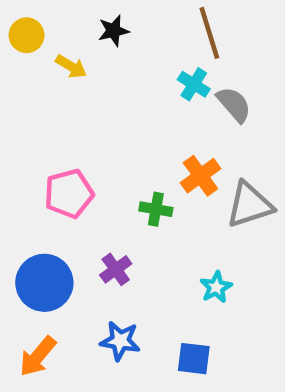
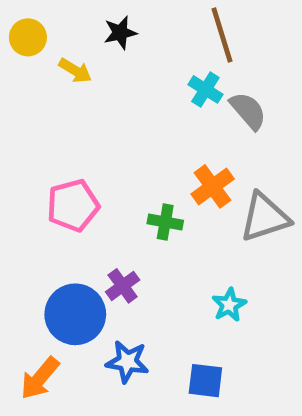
blue circle: (44, 283) -> (75, 314), moved

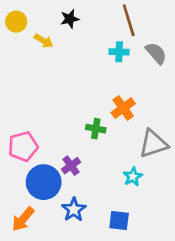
cyan cross: (205, 89) -> (119, 52), turned -30
gray semicircle: (248, 111) -> (156, 53), moved
pink pentagon: (73, 205) -> (23, 146), moved
gray triangle: (265, 217) -> (153, 144), moved
blue star: (127, 362) -> (74, 210), turned 30

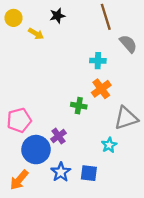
cyan cross: (119, 52) -> (98, 61), moved
blue square: (119, 220) -> (89, 173), moved

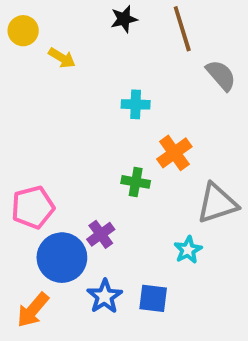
black star: (57, 16) -> (124, 19), moved
cyan cross: (98, 61) -> (136, 104), moved

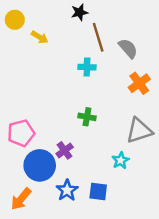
brown line: (182, 29) -> (98, 37), moved
gray semicircle: (221, 75) -> (128, 48), moved
orange cross: (174, 153) -> (139, 83), moved

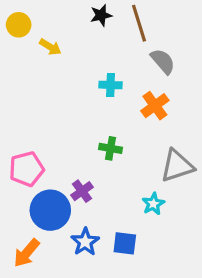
brown line: (98, 37) -> (139, 23), moved
orange cross: (139, 83) -> (155, 106), moved

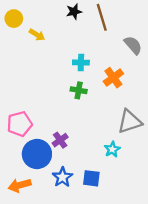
gray semicircle: (163, 61) -> (133, 45), moved
green cross: (111, 148) -> (79, 90), moved
orange arrow: (27, 253) -> (20, 185), turned 35

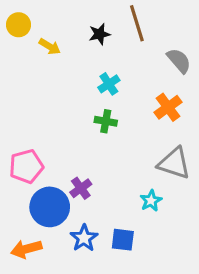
black star: (74, 12) -> (100, 34), moved
cyan cross: (81, 63) -> (109, 84), turned -35
orange cross: (113, 78) -> (168, 107), moved
gray triangle: (130, 122) -> (174, 163), turned 36

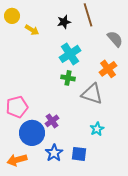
cyan cross: (109, 84) -> (70, 54), size x1.5
gray triangle: (174, 163) -> (92, 94), moved

